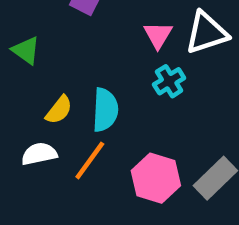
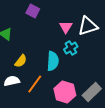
cyan semicircle: (105, 110) -> (53, 61), moved

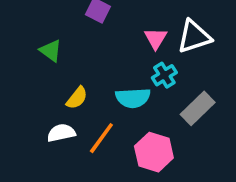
cyan semicircle: (53, 61) -> (133, 98), turned 84
gray rectangle: (92, 92) -> (198, 108), moved

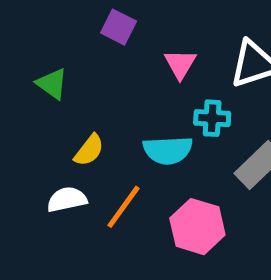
pink triangle: (156, 38) -> (180, 64), moved
cyan cross: (164, 75) -> (212, 118), turned 35

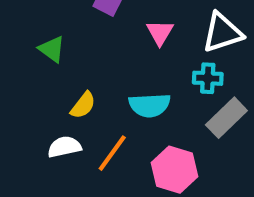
cyan cross: (212, 118) -> (208, 78), moved

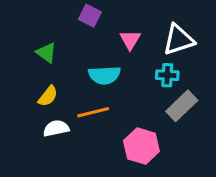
yellow semicircle: (83, 105) -> (48, 96), moved
cyan semicircle: (150, 105) -> (104, 75), moved
orange line: (112, 153) -> (93, 112), moved, turned 40

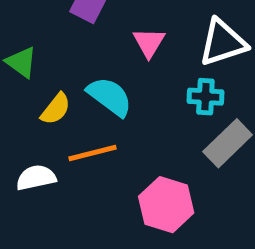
cyan semicircle: (104, 75) -> (110, 97), turned -140
yellow semicircle: (48, 96) -> (56, 109), moved

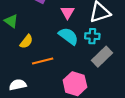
cyan semicircle: (110, 97) -> (68, 36), moved
white semicircle: (36, 178) -> (18, 85), moved

